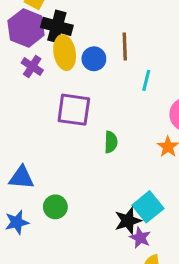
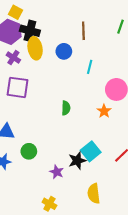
brown line: (125, 46) -> (83, 31), moved
blue circle: (94, 59) -> (64, 51), moved
purple square: (74, 110) -> (18, 87), moved
purple star: (140, 238) -> (57, 172), moved

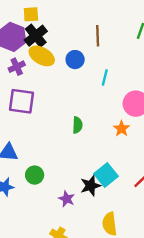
yellow square: (15, 12) -> (31, 14), moved, turned -32
black cross: (30, 31) -> (36, 36), turned 36
yellow ellipse: (35, 48) -> (42, 56), turned -50
purple cross: (13, 58) -> (17, 67), turned 32

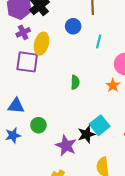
yellow ellipse: (42, 56) -> (41, 44), moved, turned 75
purple star: (67, 199) -> (66, 146), size x1.5

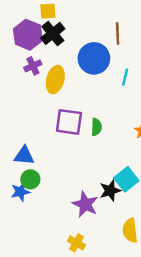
blue circle: (73, 26) -> (94, 58), size x1.6
purple square: (27, 62) -> (69, 122), moved
green circle: (38, 125) -> (30, 179), moved

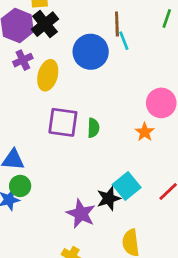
cyan line: (125, 77) -> (124, 41), moved, turned -35

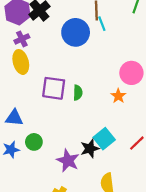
yellow ellipse: (48, 75) -> (21, 62), moved, turned -30
green circle: (20, 186) -> (34, 142), moved

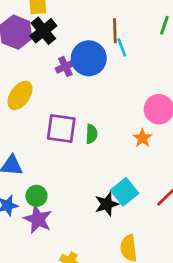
purple cross: (22, 39) -> (65, 67), moved
yellow ellipse: (21, 62) -> (20, 95), turned 50
purple star: (68, 161) -> (38, 219), moved

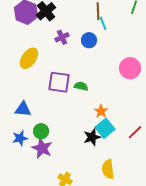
blue circle: (89, 58) -> (89, 40), moved, size x0.6
green semicircle: (91, 134) -> (81, 86), turned -80
orange star: (142, 138) -> (101, 111), moved

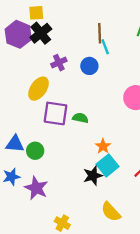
yellow ellipse: (29, 58) -> (39, 89), moved
green circle: (41, 131) -> (35, 151), moved
yellow semicircle: (108, 169) -> (111, 212), turned -36

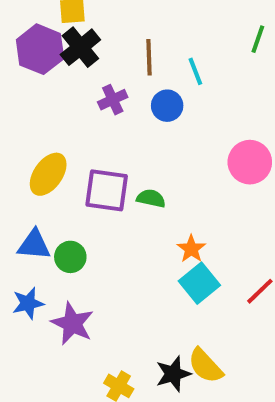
brown line: (100, 33) -> (149, 57), moved
yellow ellipse: (39, 89) -> (48, 174), moved
black star: (93, 176) -> (173, 374), moved

